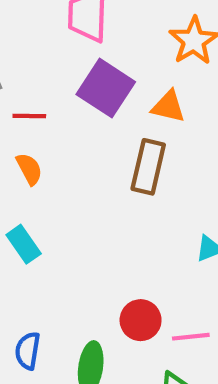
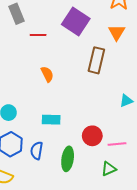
orange triangle: (168, 107) -> (117, 32), moved, turned 48
orange semicircle: (29, 169) -> (47, 74), moved
cyan rectangle: (24, 244) -> (51, 120), moved, turned -54

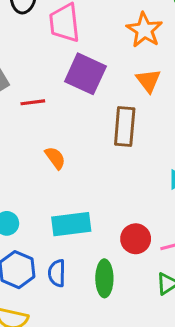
cyan rectangle: (51, 120) -> (71, 224), size x1.4

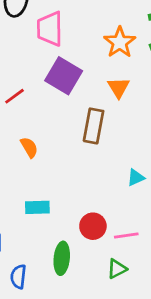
red line: (33, 102) -> (15, 96), turned -35
cyan rectangle: (71, 224) -> (37, 207), size x0.7
blue semicircle: (57, 273) -> (18, 277), moved

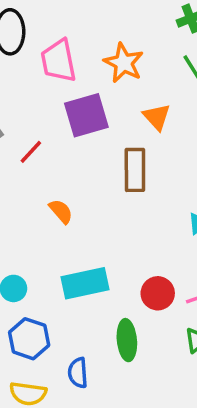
orange star: (120, 42) -> (124, 63), moved
purple square: (64, 76) -> (86, 115), turned -36
cyan rectangle: (37, 207) -> (85, 283), size x1.5

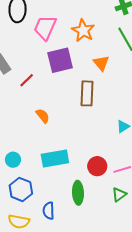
pink trapezoid: (58, 61) -> (45, 28), turned 32

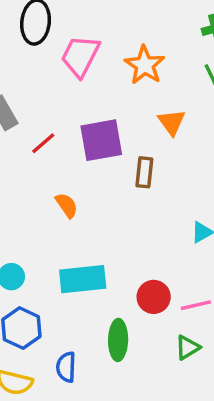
purple square: (60, 60) -> (101, 140), moved
brown rectangle: (87, 93) -> (144, 172), size x0.7

